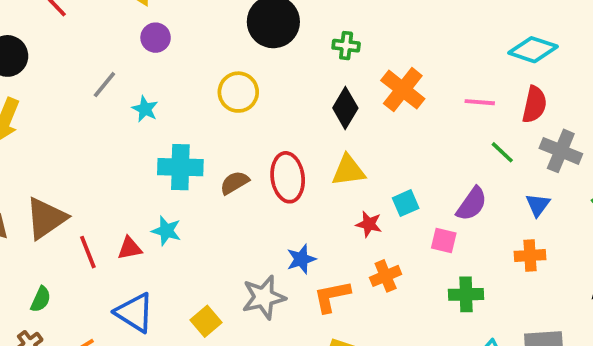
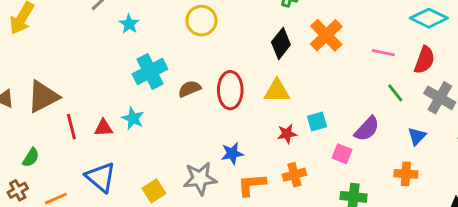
cyan cross: (180, 167) -> (150, 72), turned -36
red star: (369, 224) -> (287, 134), turned -30

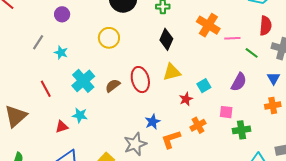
orange cross: (326, 35) -> (208, 25), moved
pink line: (383, 53) -> (232, 38), moved
red line: (71, 127) -> (46, 89), moved
pink square: (342, 154) -> (226, 112), moved

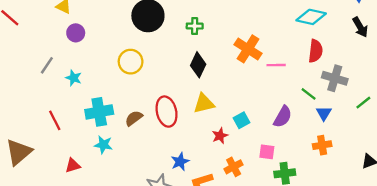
green line: (252, 53) -> (309, 94), moved
cyan cross: (83, 81) -> (99, 112), turned 30
cyan star: (80, 115) -> (103, 145), moved

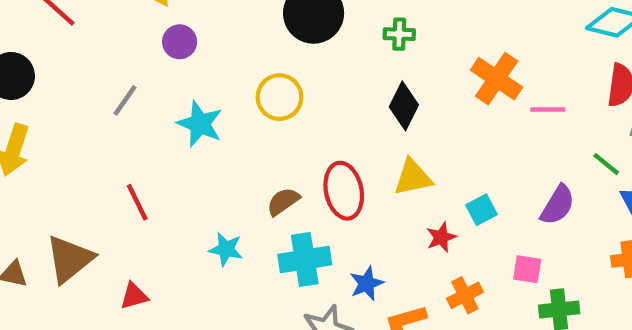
cyan star: (74, 78) -> (200, 124), moved, size x1.5
cyan cross: (99, 112) -> (305, 260), moved
red triangle: (73, 165) -> (134, 296), moved

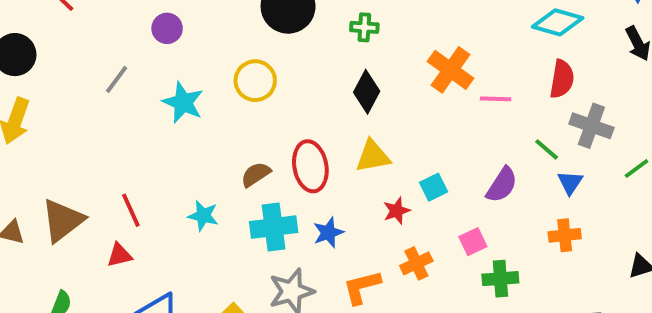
red line: (137, 202) -> (131, 210), moved
pink square: (527, 269) -> (473, 242), turned -36
blue star: (367, 283) -> (328, 233), moved

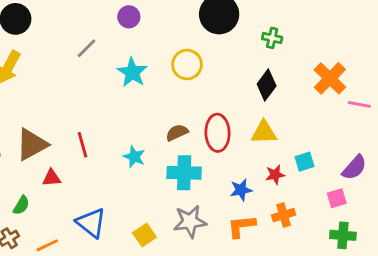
blue star: (328, 233) -> (241, 190), moved
pink square: (473, 242) -> (337, 198), moved
red triangle: (119, 255) -> (51, 178), moved

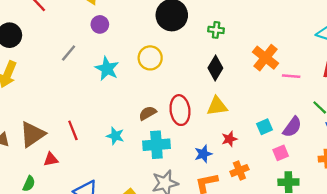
cyan square: (305, 162) -> (265, 127), moved

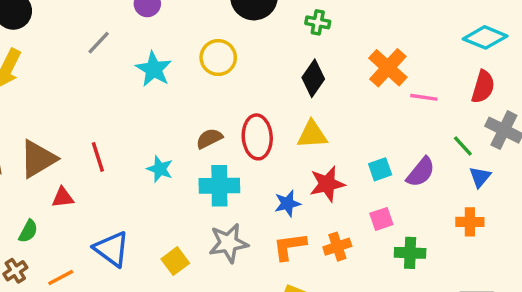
red star: (229, 139) -> (327, 184), size x1.5
pink square: (281, 153) -> (381, 219), moved
orange cross: (239, 171) -> (337, 247), moved

